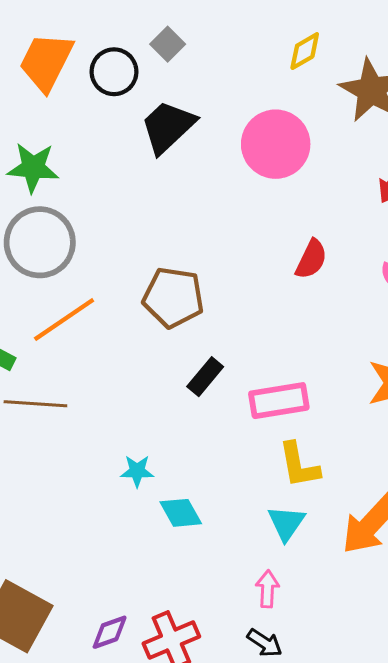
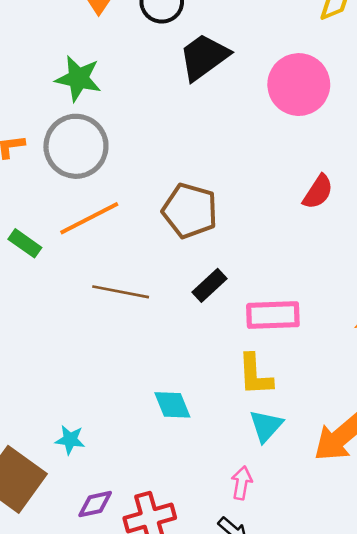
brown line: (35, 404) -> (121, 292), moved
yellow L-shape: (299, 465) -> (255, 375), moved
cyan star: (137, 471) -> (70, 440), moved

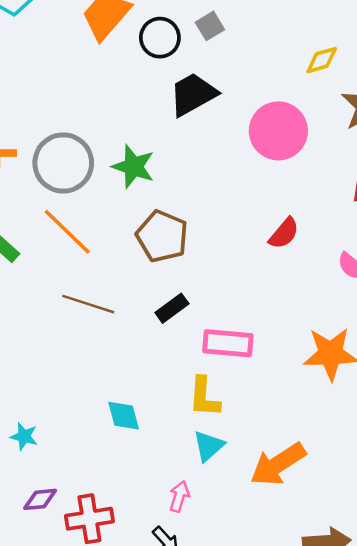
green star: (78, 78) -> (133, 167), moved
orange line: (89, 218) -> (67, 232), turned 64

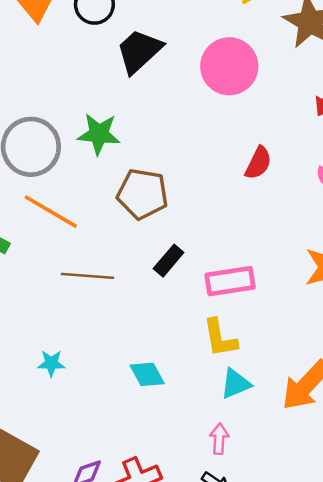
cyan star: (24, 436) -> (51, 363), moved
cyan triangle: (209, 446) -> (235, 384), turned 32

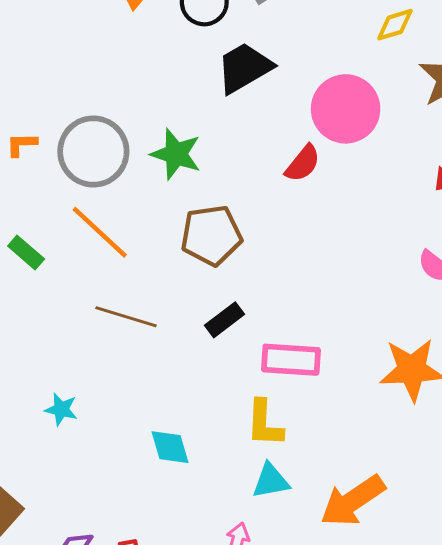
red semicircle: (258, 163) -> (303, 163), moved
brown pentagon: (142, 194) -> (211, 235), turned -30

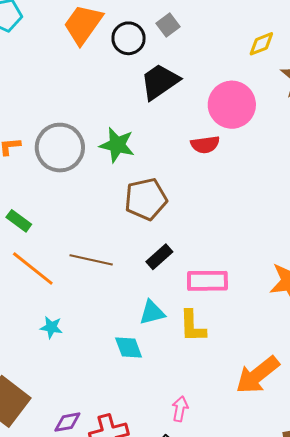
red semicircle: (303, 163) -> (205, 145), turned 48
orange line: (100, 232) -> (33, 268), moved
cyan triangle: (271, 481) -> (152, 313), moved

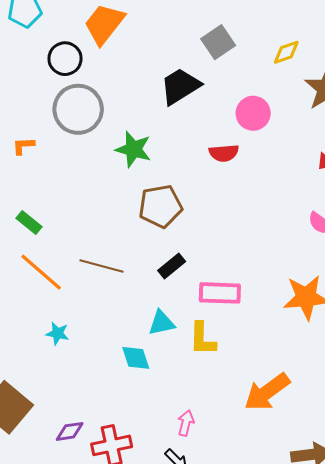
gray square: (168, 25) -> (218, 42), moved, size x1.4
black circle: (129, 38) -> (65, 59), moved
pink circle: (232, 105) -> (253, 113), size x0.7
gray circle: (60, 148) -> (78, 109), moved

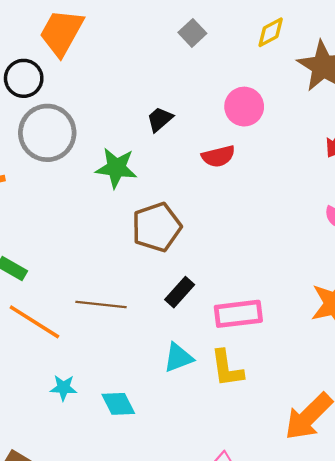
gray square: (218, 42) -> (192, 33), size x0.7
black trapezoid: (180, 86) -> (160, 119), moved, size x0.6
cyan diamond: (136, 358) -> (118, 404), moved

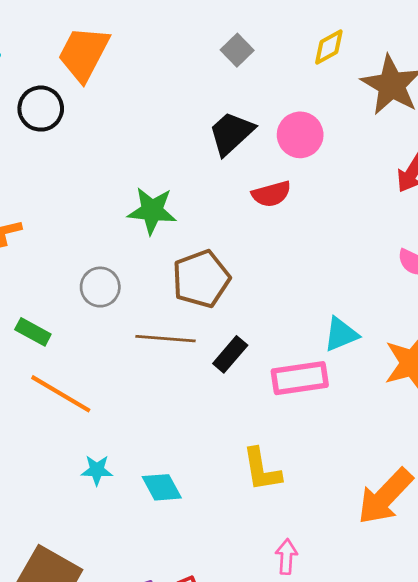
black trapezoid: (160, 119) -> (231, 133), moved, size x1.5
gray circle: (47, 133) -> (100, 287), moved, size x0.6
brown line: (101, 304) -> (165, 339), moved
cyan triangle: (178, 358) -> (341, 334), moved
yellow L-shape: (227, 368) -> (262, 470), moved

